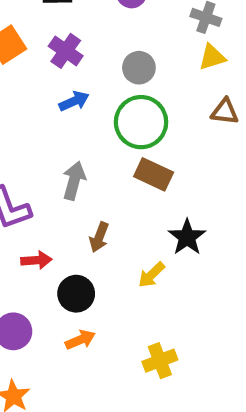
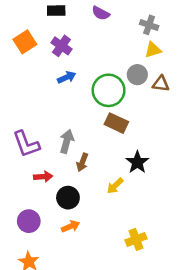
gray circle: (139, 68) -> (137, 75), moved
gray arrow: (74, 181) -> (67, 141), moved
yellow cross: (160, 361) -> (136, 239), moved

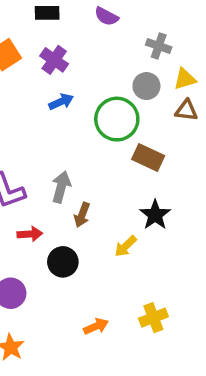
gray cross: (149, 25) -> (159, 46), moved
yellow triangle: (153, 50) -> (185, 79), moved
gray circle: (137, 75) -> (146, 86), moved
brown rectangle: (116, 123) -> (148, 157), moved
orange arrow: (71, 226) -> (96, 326), moved

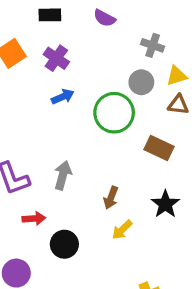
brown rectangle: (148, 157) -> (159, 148), moved
brown arrow: (82, 215) -> (111, 198), moved
black star: (155, 215) -> (165, 204), moved

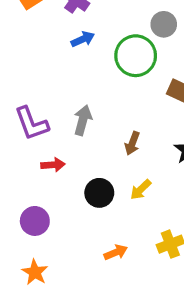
yellow arrow: (122, 230) -> (141, 190), moved
black circle: (64, 244) -> (99, 193), moved

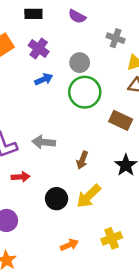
gray circle: (164, 24) -> (80, 63), moved
gray arrow: (83, 120) -> (44, 142), turned -100
yellow arrow: (141, 190) -> (89, 196), size x1.5

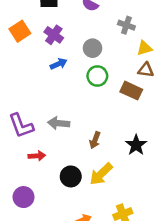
green circle: (85, 92) -> (97, 76), size x0.7
brown rectangle: (121, 120) -> (131, 91), moved

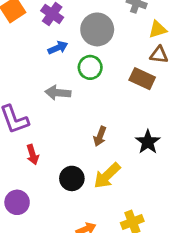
gray circle: (93, 48) -> (97, 29), size x1.5
green circle: (97, 76) -> (90, 67), moved
gray arrow: (59, 123) -> (58, 93), moved
red arrow: (37, 156) -> (33, 155), turned 77

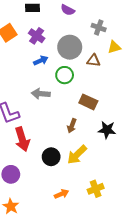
brown triangle: (159, 55) -> (94, 61), moved
brown rectangle: (142, 79) -> (88, 102), moved
black star: (148, 142) -> (107, 130), turned -30
red arrow: (33, 155) -> (22, 139), size x1.6

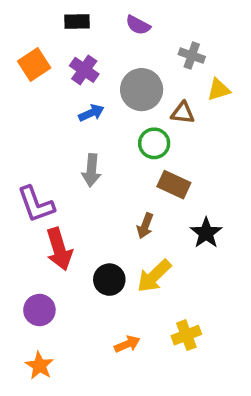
green circle: (65, 75) -> (154, 143), moved
gray arrow: (41, 94) -> (91, 170), turned -90
black star: (107, 130) -> (206, 233), turned 30

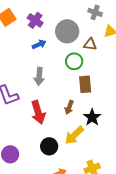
brown rectangle: (174, 185) -> (85, 84), turned 60
black star: (206, 233) -> (92, 117), moved
red arrow: (59, 249) -> (38, 112), moved
black circle: (109, 280) -> (49, 146), moved

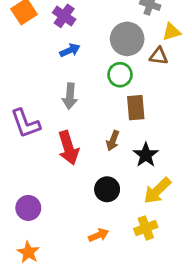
gray circle: (67, 31) -> (127, 39), moved
brown triangle: (90, 44) -> (159, 56), moved
yellow arrow: (74, 135) -> (157, 191), moved
black circle: (49, 146) -> (107, 189), moved

